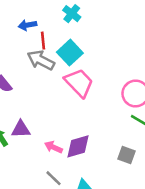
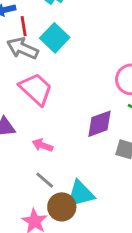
pink trapezoid: (79, 83) -> (36, 89), moved
purple diamond: (78, 146) -> (100, 124), moved

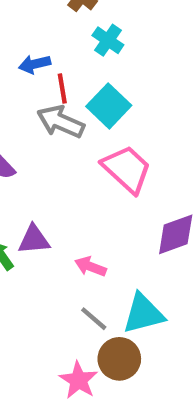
pink trapezoid: (36, 89) -> (127, 169), moved
cyan triangle: (80, 194) -> (143, 314), moved

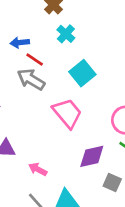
red line: (62, 89) -> (35, 59), turned -54
cyan square: (109, 106) -> (82, 73), moved

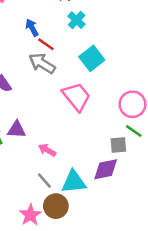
blue arrow: (20, 43) -> (32, 28), turned 66
purple diamond: (92, 156) -> (106, 169), moved
gray square: (112, 183) -> (118, 145), moved, turned -30

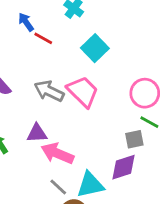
gray arrow: (42, 63) -> (49, 91), moved
purple triangle: (16, 130) -> (37, 133), moved
pink arrow: (47, 150) -> (57, 153), size x1.6

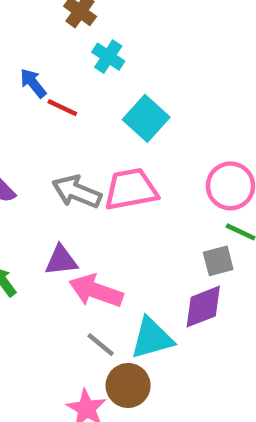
pink trapezoid: (83, 92) -> (131, 189), turned -52

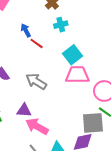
cyan cross: (108, 57) -> (61, 25), turned 32
pink trapezoid: (131, 189) -> (77, 75), moved
gray square: (218, 261) -> (93, 123), size x1.6

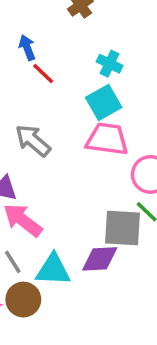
cyan cross: (61, 25) -> (110, 64), moved, turned 32

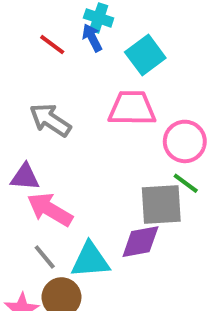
blue arrow: (27, 48) -> (92, 38), moved
cyan cross: (110, 64) -> (99, 18), moved
cyan square: (104, 102) -> (145, 55), moved

